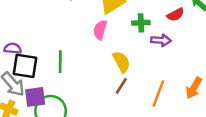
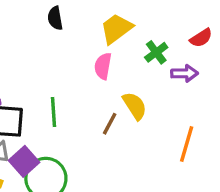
green cross: (141, 23) -> (156, 52), turned -30
brown line: (121, 86) -> (110, 124), moved
purple square: (35, 97) -> (24, 161), turned -30

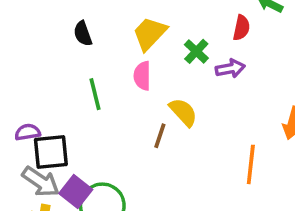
red semicircle: (201, 38) -> (241, 28), turned -35
green line: (54, 112) -> (95, 94), moved
orange line: (187, 144) -> (251, 164), moved

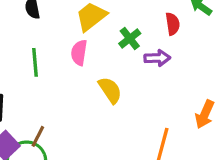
red semicircle: (241, 28) -> (173, 24), turned -30
brown line: (160, 136) -> (38, 136), moved

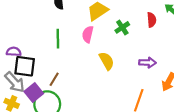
purple arrow: (157, 58) -> (147, 63), moved
brown line: (38, 136) -> (54, 79), moved

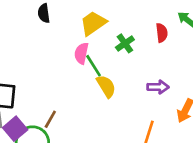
green line: (58, 39) -> (94, 66), moved, turned -30
brown line: (54, 79) -> (50, 119), moved

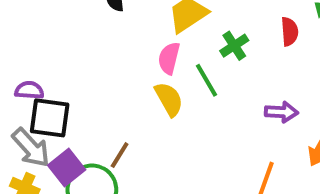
green line: (94, 66) -> (207, 80), moved
yellow semicircle: (106, 86) -> (169, 99), moved

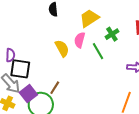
purple semicircle: (29, 90) -> (10, 55), turned 88
yellow semicircle: (169, 99) -> (62, 48), moved

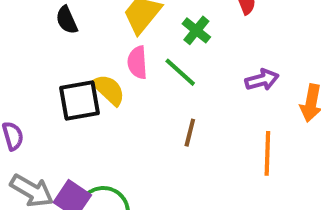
black square: (20, 69) -> (79, 101), moved
brown line: (55, 88) -> (190, 133), moved

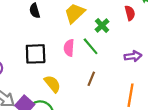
pink semicircle: (137, 62) -> (69, 48), moved
yellow semicircle: (109, 90) -> (52, 84), moved

